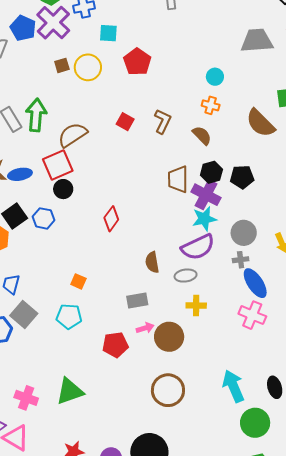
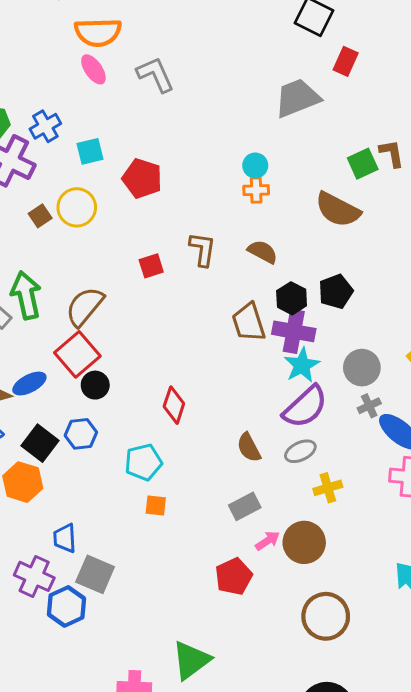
orange cross: (211, 105) -> (256, 190), moved
red square: (125, 122) -> (151, 266), turned -30
cyan pentagon: (69, 316) -> (143, 462), moved

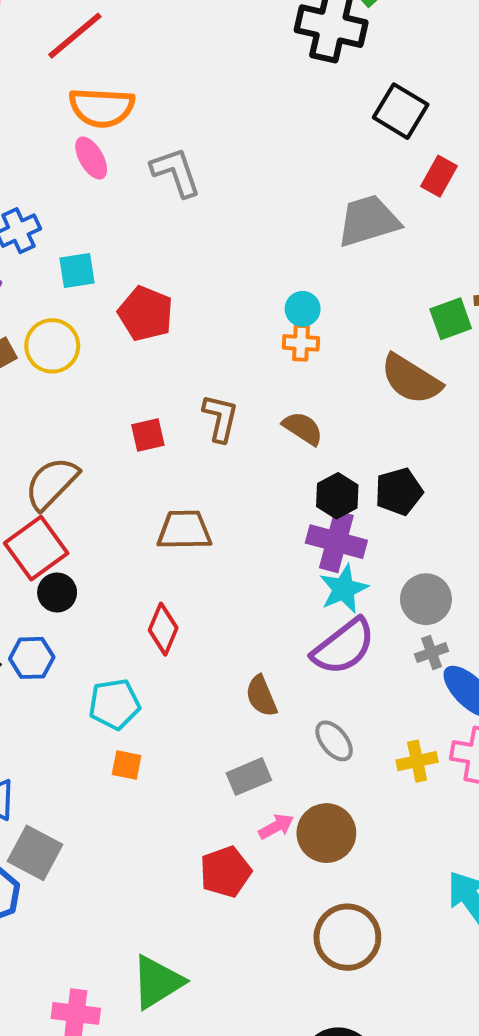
brown trapezoid: (249, 322) -> (184, 530), moved, turned 102
gray ellipse: (300, 451) -> (334, 741), moved, turned 72
yellow cross: (328, 488) -> (417, 761), moved

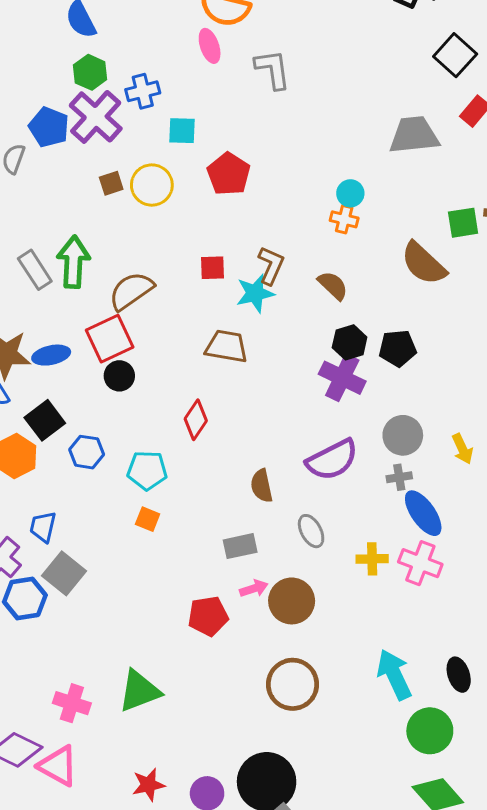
cyan star: (344, 589) -> (255, 293), moved
blue hexagon: (32, 658) -> (87, 452), moved

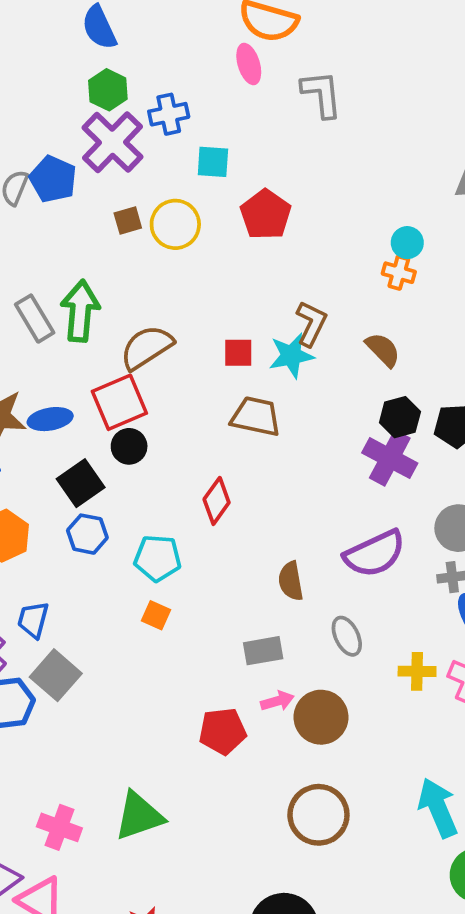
blue pentagon: (49, 127) -> (53, 179), moved
red square: (213, 268) -> (238, 353), moved
black square: (45, 420) -> (81, 483), moved

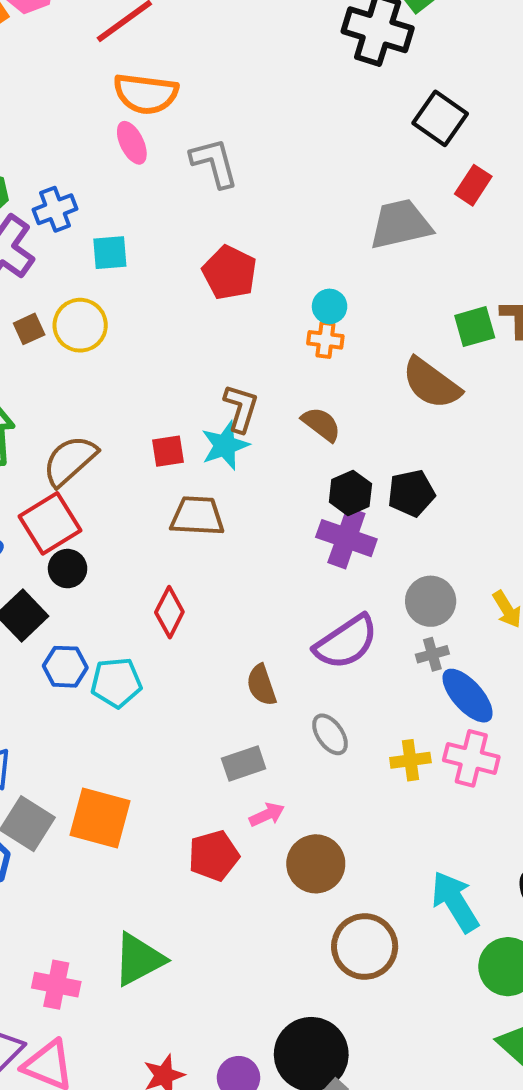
red pentagon: (266, 215) -> (230, 273), moved
blue hexagon: (87, 534) -> (65, 667), moved
orange square: (156, 615) -> (100, 818), moved, size x2.0
brown circle: (321, 717) -> (316, 864), moved
brown circle: (318, 815) -> (365, 947), moved

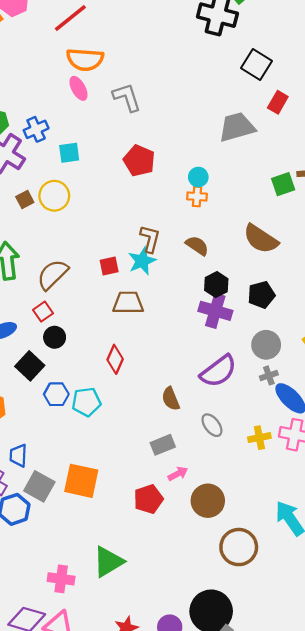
brown semicircle: (431, 383) -> (261, 239), moved
black pentagon: (411, 493) -> (261, 295), moved
red square: (50, 523) -> (43, 312), size x0.6

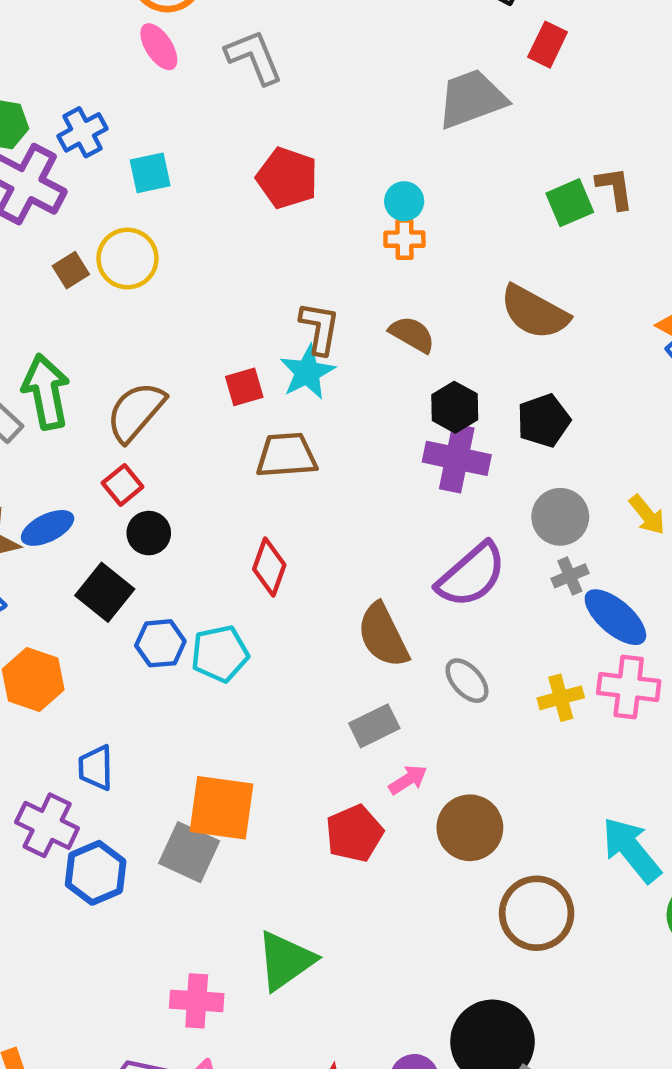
brown semicircle: (171, 399) -> (383, 635), size x1.4
gray square: (39, 486) -> (189, 852), moved

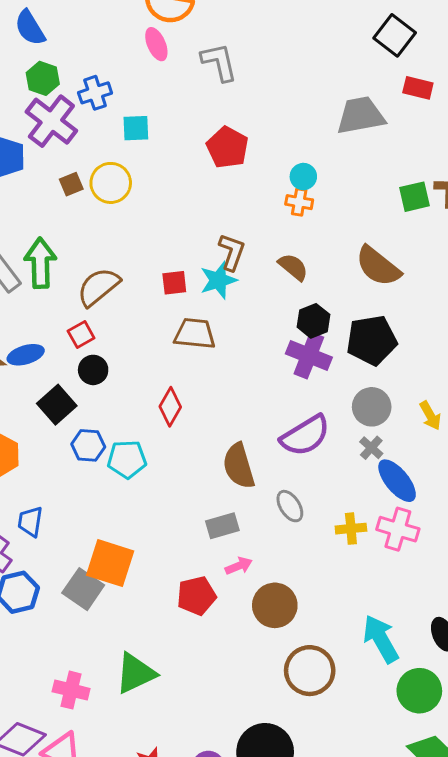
red rectangle: (548, 45) -> (418, 88), turned 68
black pentagon: (544, 421) -> (372, 340), size x1.4
gray cross: (570, 576) -> (371, 448), turned -35

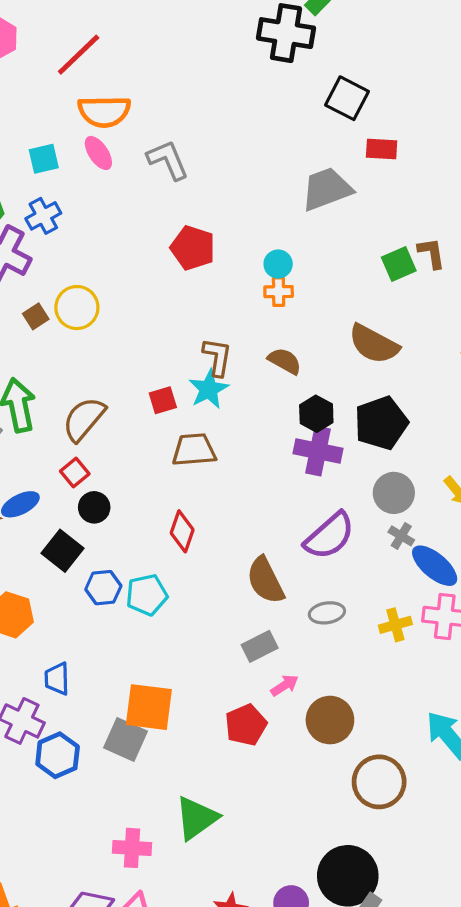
cyan square: (136, 128) -> (44, 159), moved
gray ellipse: (290, 506) -> (327, 613), turned -56

